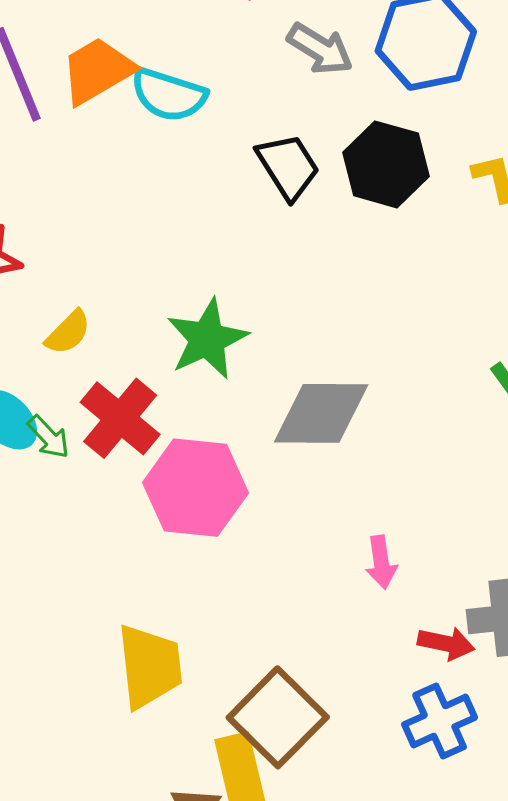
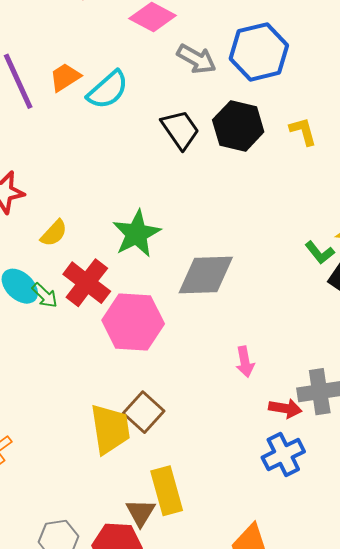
orange trapezoid: (97, 71) -> (65, 77), size x0.7
cyan semicircle: (169, 95) -> (108, 90), turned -57
brown square: (278, 717) -> (144, 412), moved, size x0.7

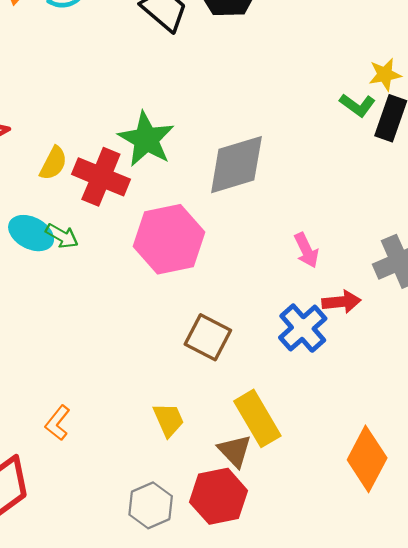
red cross: (87, 283) -> (101, 177), moved
red arrow: (285, 408) -> (341, 302), moved
yellow trapezoid: (110, 429) -> (168, 420), moved, size x0.6
blue cross: (283, 454) -> (303, 328), moved

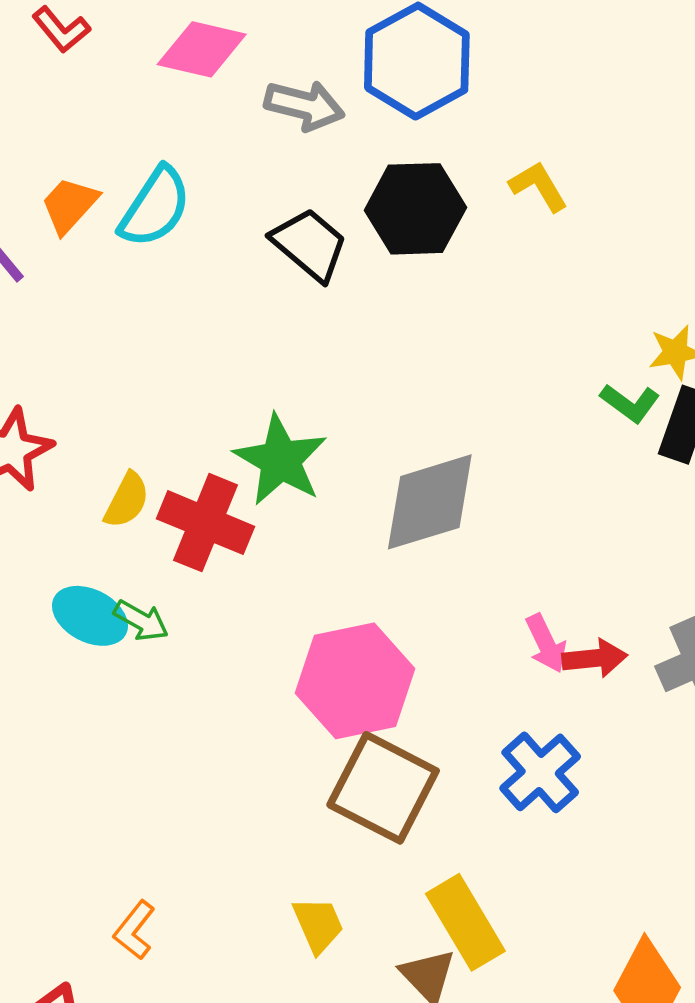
pink hexagon: (169, 239) -> (355, 681), moved
red arrow: (341, 302) -> (595, 658), moved
brown square: (208, 337) -> (383, 788), size x1.4

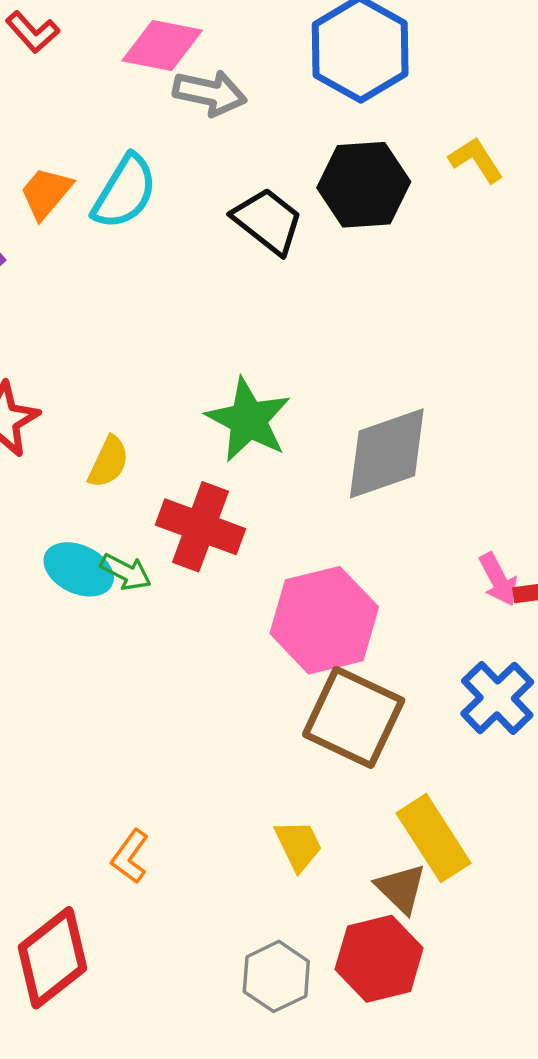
gray arrow: (304, 105) -> (210, 93), moved
red cross: (205, 523) -> (200, 527), moved

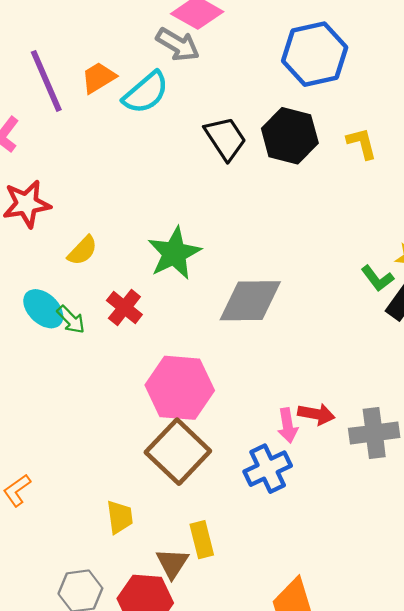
gray arrow: (210, 93) -> (178, 45), moved
red cross: (200, 527) -> (124, 308), size x0.7
pink arrow: (498, 579) -> (288, 426), moved
yellow rectangle: (434, 838) -> (202, 540), size x0.7

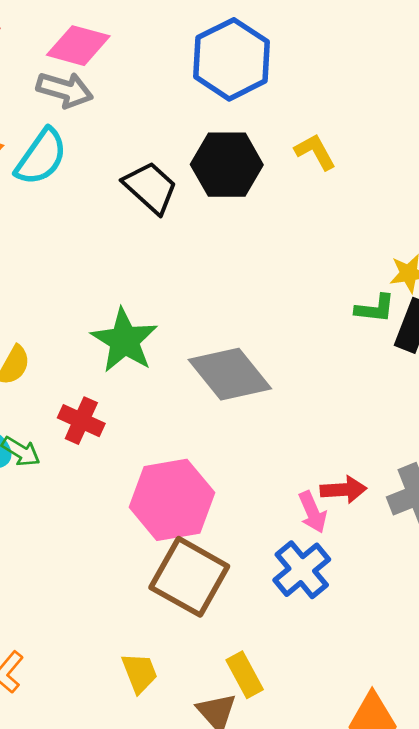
green L-shape: (377, 278) -> (375, 309), turned -32
gray diamond: (250, 301) -> (230, 374), turned 66

